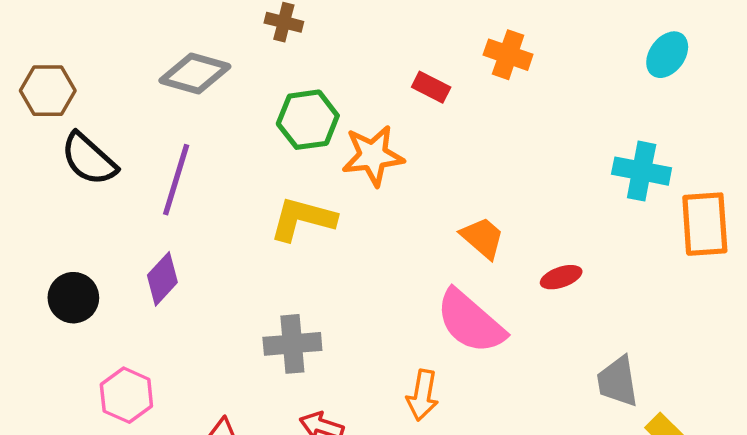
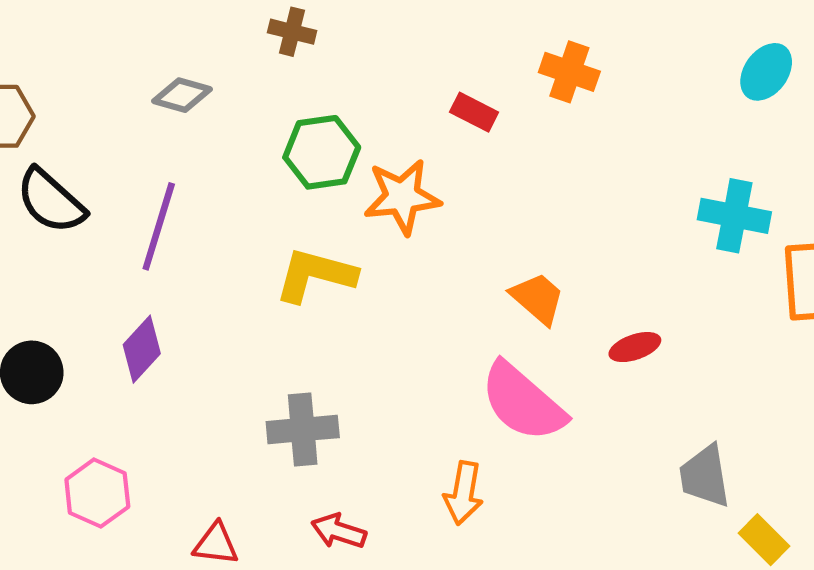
gray diamond: (195, 73) -> (182, 95), size x0.7

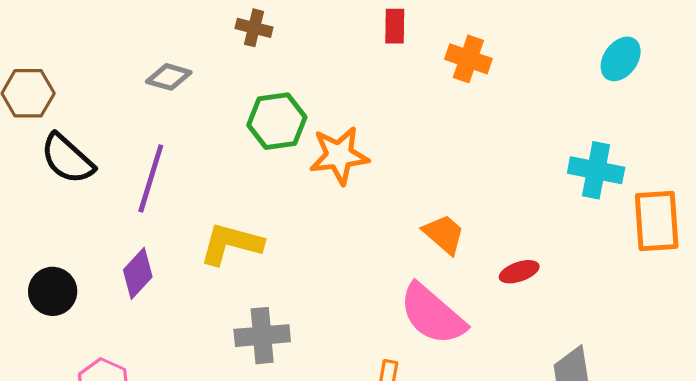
red rectangle: (474, 112) -> (395, 26), moved, turned 64
yellow L-shape: (315, 275) -> (231, 244), moved

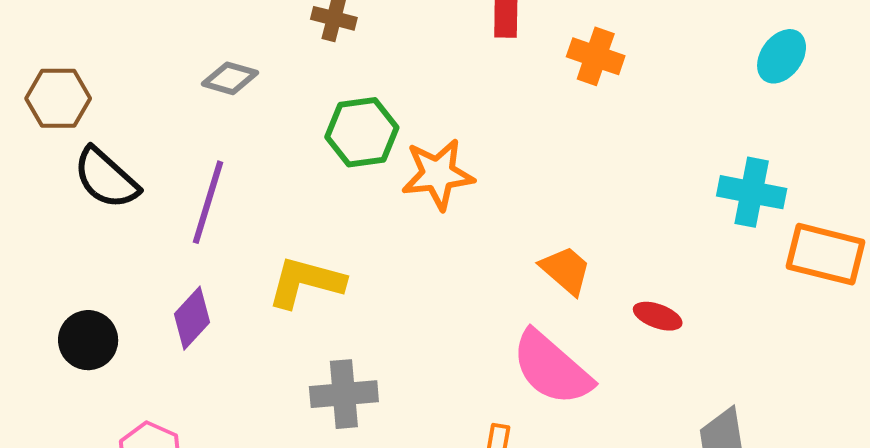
orange rectangle: (657, 221) -> (826, 254), turned -72
red ellipse: (519, 272) -> (658, 316), turned 39

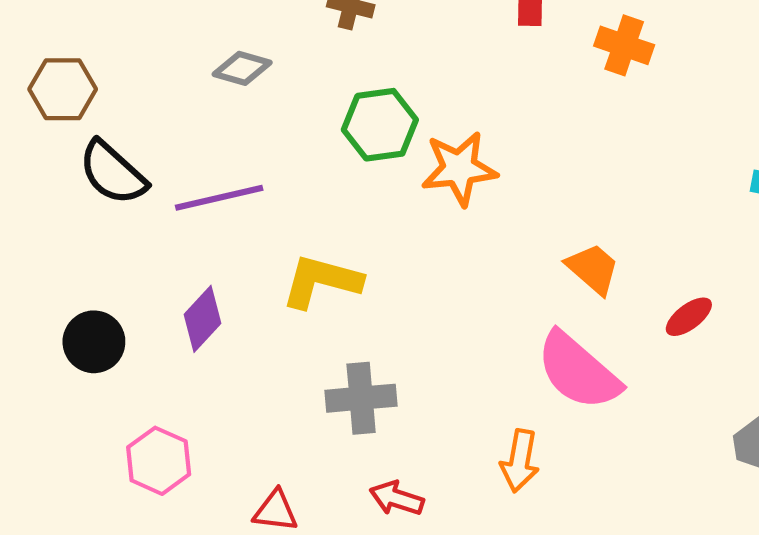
purple line: (208, 202) -> (219, 198), turned 60
red ellipse: (658, 316) -> (689, 317), turned -57

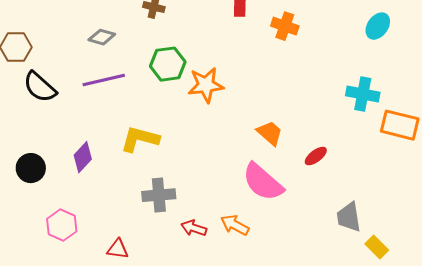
purple line: (219, 198) -> (104, 80), moved
orange arrow: (520, 461) -> (235, 225), turned 108
red arrow: (397, 498) -> (194, 228), moved

